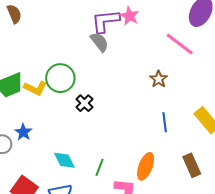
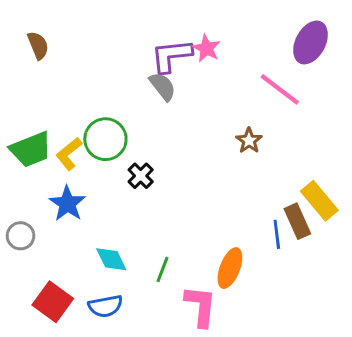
yellow L-shape: (35, 88) -> (69, 154), turned 115
blue line: (165, 122) -> (277, 234), moved
blue star: (23, 132) -> (67, 204), moved, size x1.4
brown rectangle: (192, 165) -> (297, 221), moved

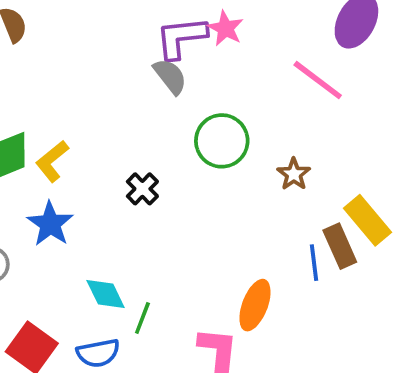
green circle: (105, 139) -> (222, 141), moved
brown star: (249, 141) -> (294, 174), moved
green line: (163, 270) -> (142, 318), moved

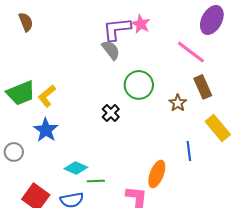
black cross: (142, 189) -> (111, 113), moved
brown rectangle: (340, 246) -> (203, 87), moved
cyan diamond: (106, 294) -> (76, 168), turned -40
green line: (142, 318) -> (96, 181), turned 66

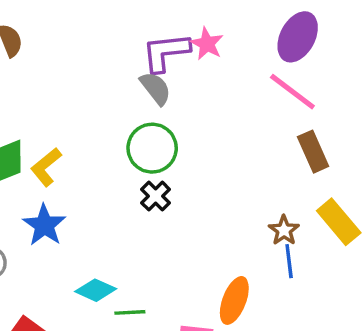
purple ellipse: (212, 20) -> (298, 37), moved
green circle: (139, 85) -> (152, 148), moved
brown star: (178, 103) -> (284, 230), moved

